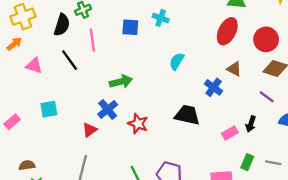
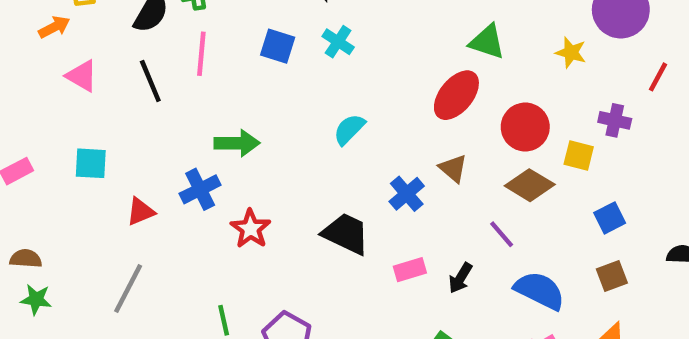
red triangle: (90, 130) -> (141, 212), moved
pink rectangle: (230, 133) -> (410, 270), moved

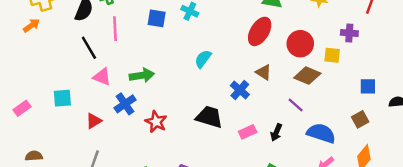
pink triangle: (82, 76) -> (102, 77), moved
blue square: (610, 218) -> (368, 86), moved, turned 35

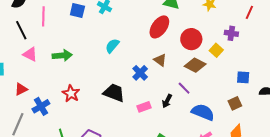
yellow square: (332, 55) -> (216, 50), turned 32
blue cross: (125, 104) -> (41, 106), moved
black arrow: (276, 132) -> (167, 101), moved

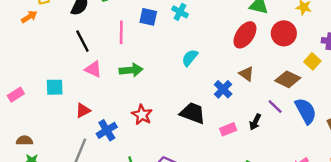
pink line: (43, 16) -> (121, 32), moved
red circle: (191, 39) -> (284, 33), moved
blue semicircle: (203, 112) -> (306, 111), moved, turned 40

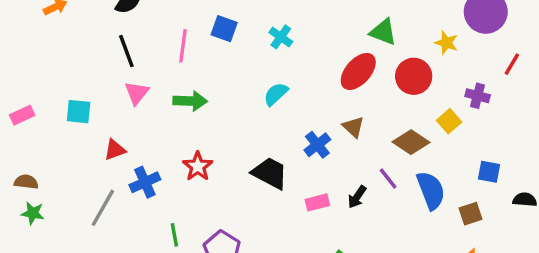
cyan cross: (180, 12) -> (281, 37), moved
pink triangle: (93, 69) -> (137, 93), turned 36

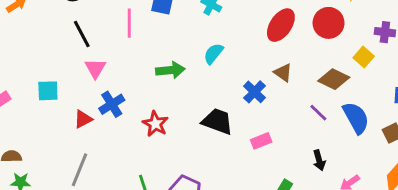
green arrow: (190, 101) -> (170, 70), moved
blue cross: (145, 182) -> (112, 104), moved
black arrow: (357, 197) -> (319, 160), moved, turned -42

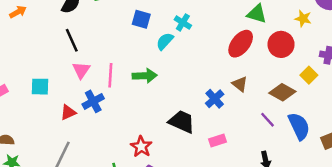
pink line: (129, 23) -> (110, 75), moved
cyan semicircle: (213, 54) -> (165, 41), moved
red star: (155, 124) -> (141, 147), moved

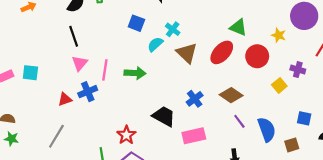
brown triangle: (240, 84) -> (187, 53), moved, size x1.5
cyan square: (40, 87) -> (30, 73), moved
brown diamond: (282, 92) -> (231, 95), moved
pink rectangle: (217, 141) -> (194, 136), size x1.5

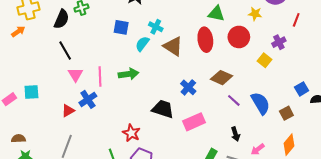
red ellipse: (222, 52) -> (205, 40), turned -40
purple cross: (298, 70) -> (279, 42), turned -32
blue square: (304, 118) -> (302, 89), moved, turned -32

